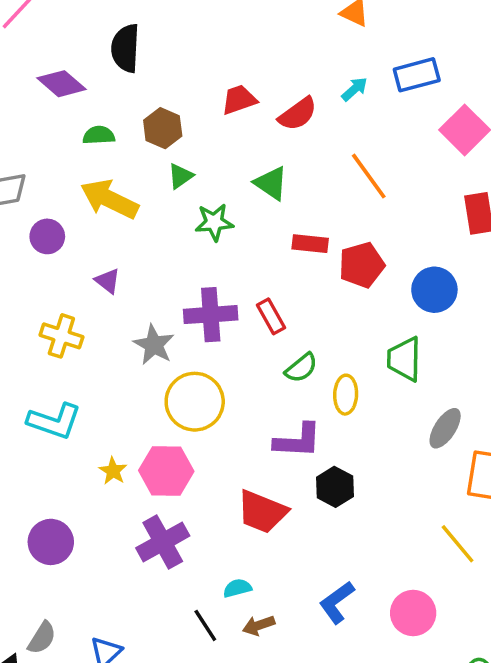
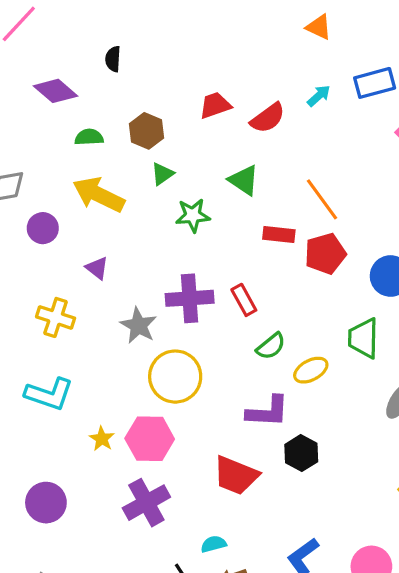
black semicircle: (125, 48) -> (113, 59), size x0.6
orange line: (369, 176) -> (322, 199), moved
yellow ellipse: (346, 395) -> (311, 370), turned 60

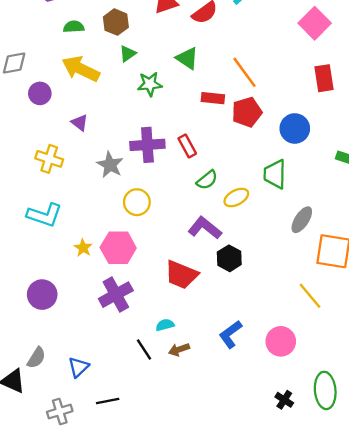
yellow circle: (175, 377) -> (137, 202), size x0.7
purple L-shape: (268, 412) -> (205, 228), turned -144

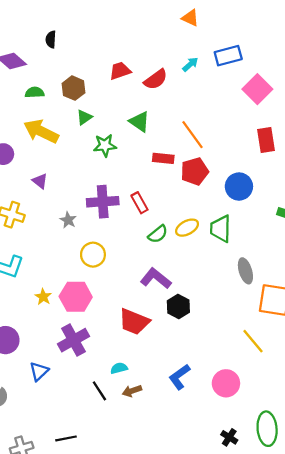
gray star: (110, 165) -> (68, 220), size x0.7
yellow ellipse: (236, 197) -> (187, 228), moved
gray ellipse: (302, 220) -> (245, 271), turned -50
blue triangle: (78, 367) -> (39, 371), moved

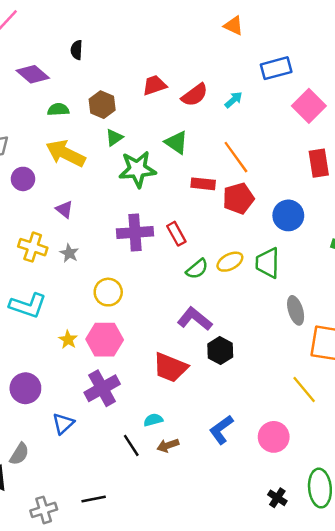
cyan arrow: (190, 64) -> (234, 100), moved
green star: (105, 145) -> (137, 169), size x1.4
gray star: (68, 220) -> (69, 253), moved
yellow circle: (93, 255) -> (108, 292), moved

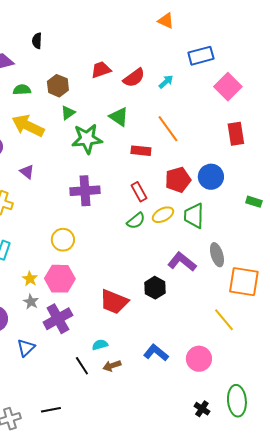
red pentagon: (238, 198) -> (178, 180), moved
red rectangle: (176, 234) -> (139, 192), moved
gray star: (69, 253) -> (31, 302), moved
purple L-shape: (195, 319) -> (182, 262), moved
blue L-shape: (221, 430) -> (156, 353), turned 75

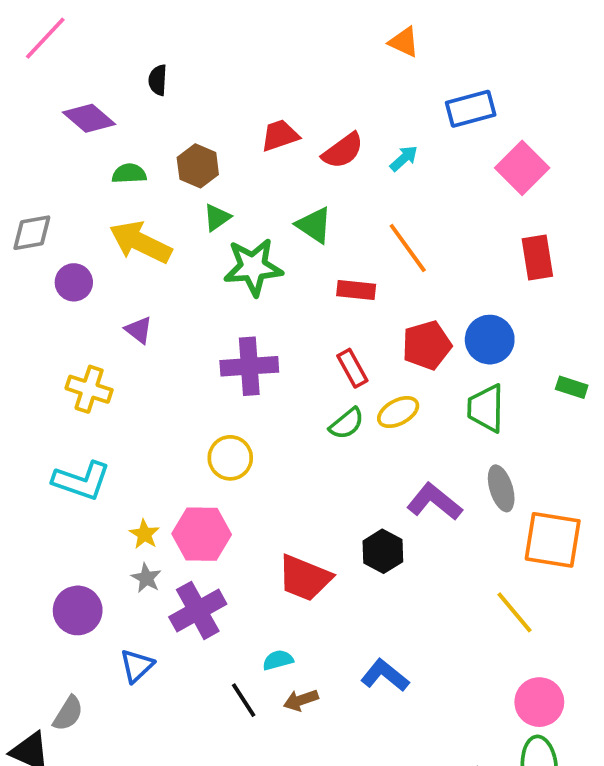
green trapezoid: (194, 216) -> (486, 408), moved
yellow circle: (63, 240) -> (230, 458), moved
pink circle: (199, 359) -> (539, 702), moved

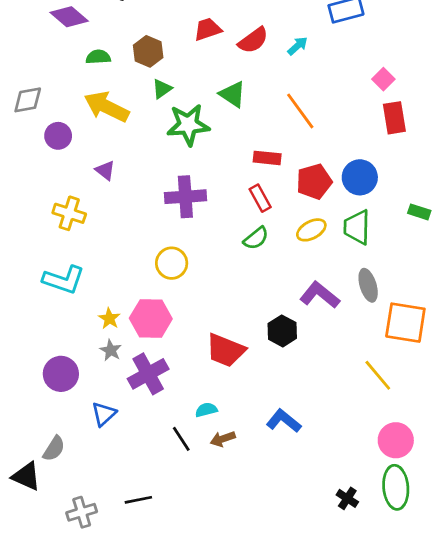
pink square: (522, 168) -> (383, 79), moved, size x0.6
red rectangle: (356, 290) -> (267, 158), moved
yellow ellipse: (398, 412) -> (311, 230), moved

